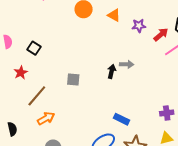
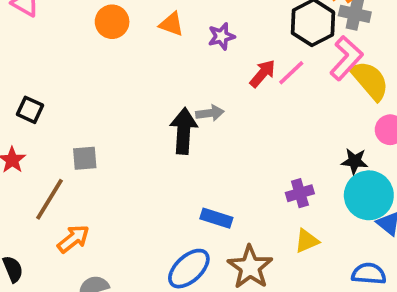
red arrow: (161, 35) -> (263, 74), moved
black arrow: (112, 71) -> (184, 131), size x1.6
gray square: (73, 80) -> (85, 158), moved

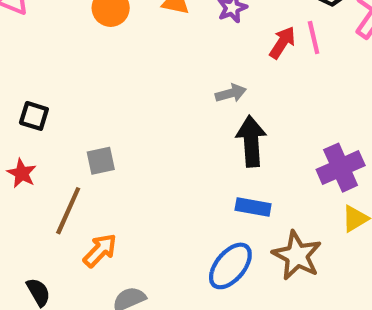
pink line: (291, 73) -> (314, 38), turned -52
black arrow: (184, 131) -> (251, 141), moved
purple cross: (300, 193) -> (341, 168), size x1.5

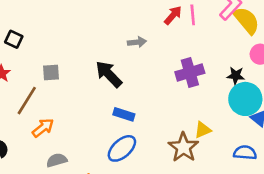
black arrow: (251, 141) -> (109, 74), moved, turned -48
purple cross: (341, 168) -> (190, 73), moved
blue rectangle: (253, 207) -> (124, 114), moved
brown star: (297, 255) -> (183, 147), moved

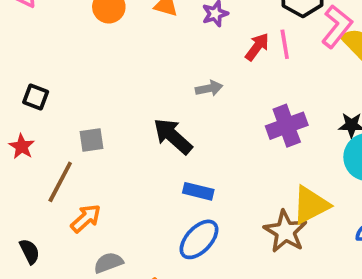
yellow triangle: (203, 130) -> (311, 205), size x1.6

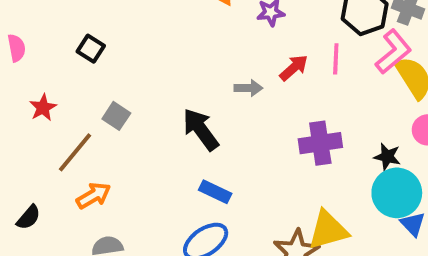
red arrow: (257, 47) -> (294, 68), moved
black square: (36, 97) -> (91, 49), moved
gray square: (92, 140) -> (116, 116), turned 30
black semicircle: (30, 251) -> (29, 217), turned 55

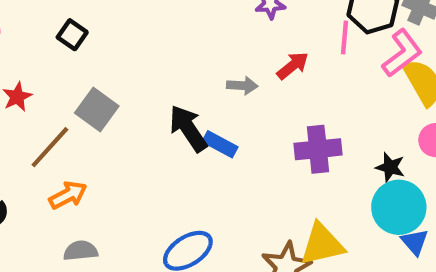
pink line: (336, 59) -> (344, 38), moved
gray square: (116, 116) -> (97, 109), size x1.4
blue rectangle: (215, 192) -> (220, 144), moved

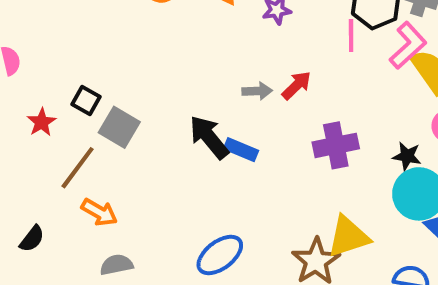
black square: (72, 35) -> (86, 101), moved
red arrow: (293, 66) -> (297, 85), moved
orange arrow: (68, 195) -> (99, 212), turned 63

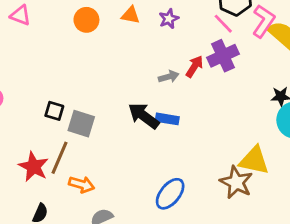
pink line: (351, 35) -> (223, 24), turned -30
red star: (41, 122) -> (34, 167), moved, size x1.5
purple cross: (336, 145) -> (223, 56), moved
yellow triangle: (348, 237) -> (254, 160), turned 44

